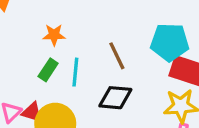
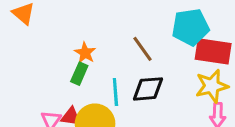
orange star: (54, 35) -> (85, 53), moved, turned -30
cyan line: (75, 72) -> (115, 92), moved

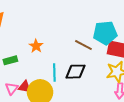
brown line: (143, 49) -> (83, 45), moved, turned -30
green rectangle: (79, 74) -> (10, 60), moved, turned 48

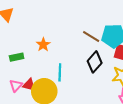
brown line: (83, 45) -> (91, 37), moved
black diamond: (75, 72) -> (95, 62), moved, turned -50

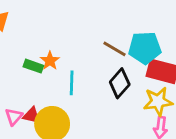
green rectangle: (17, 57) -> (33, 66), moved, turned 32
cyan line: (60, 72) -> (72, 83), moved

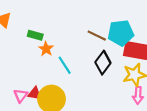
green rectangle: (33, 66) -> (35, 35), moved
cyan line: (72, 83) -> (65, 65), turned -30

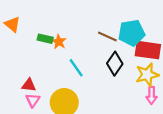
orange star: (46, 49) -> (59, 42), moved
red triangle: (35, 94) -> (29, 85), moved

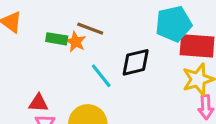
brown line: (107, 37) -> (90, 29), moved
black diamond: (115, 64) -> (136, 62), moved, turned 45

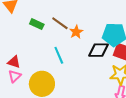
orange star: (76, 42) -> (76, 32), moved
black diamond: (136, 62) -> (99, 50), moved

